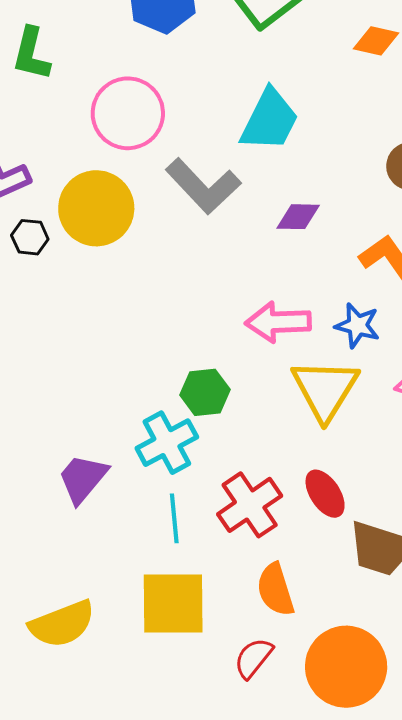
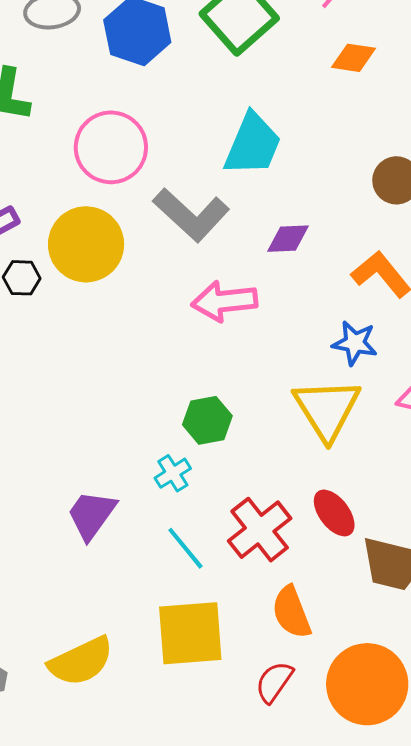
pink arrow: (278, 322) -> (224, 301), moved
cyan cross: (167, 443) -> (173, 473), size x0.6
cyan line: (174, 518) -> (185, 548), turned -30

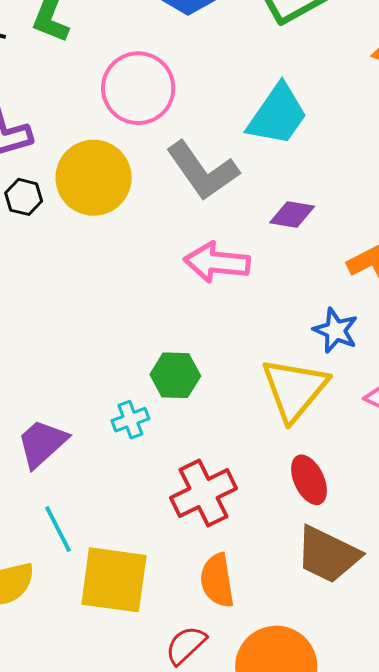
red ellipse: (334, 513) -> (309, 480), moved
cyan line: (185, 548) -> (58, 529), moved

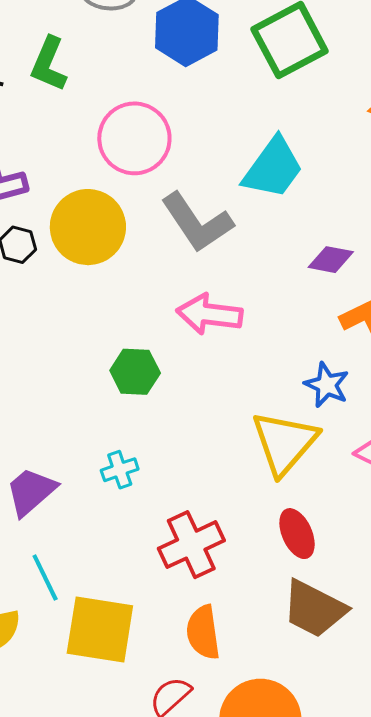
purple diamond: (292, 214) -> (331, 260), moved
green hexagon: (175, 375) -> (135, 372), moved

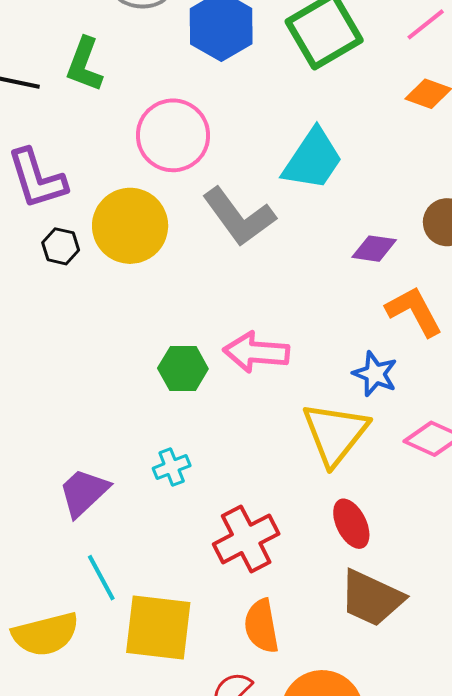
pink arrow: (209, 314) -> (256, 352), moved

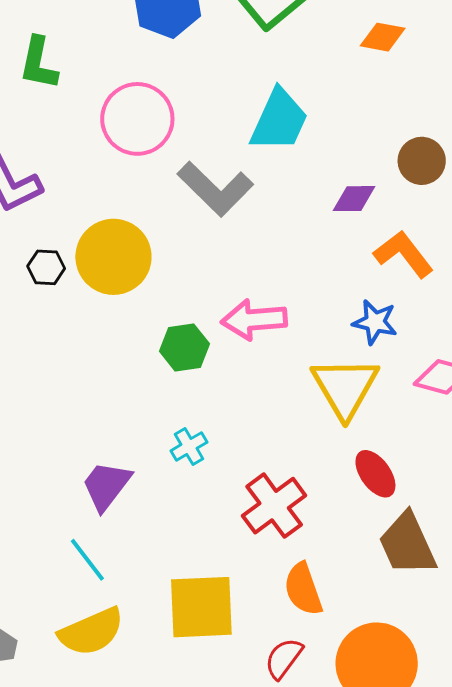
yellow circle: (130, 226) -> (113, 257), moved
black hexagon: (61, 246) -> (46, 267), moved
cyan line: (101, 578) -> (87, 560), moved
brown trapezoid: (372, 598) -> (407, 544), turned 50

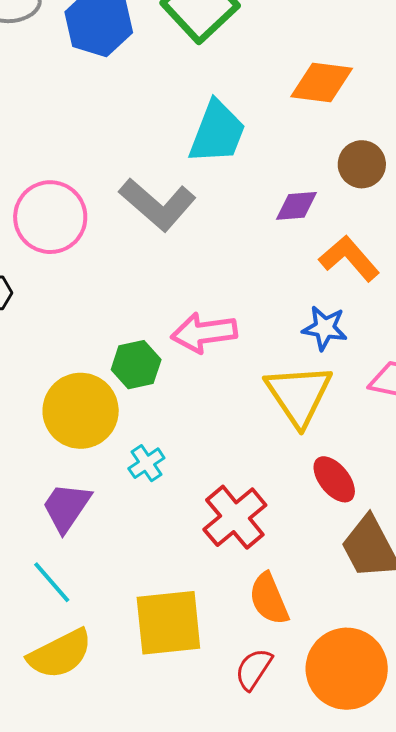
orange diamond: (383, 37) -> (322, 83), moved, size x1.4
pink circle: (137, 119) -> (50, 217), moved
yellow circle: (113, 257) -> (81, 411), moved

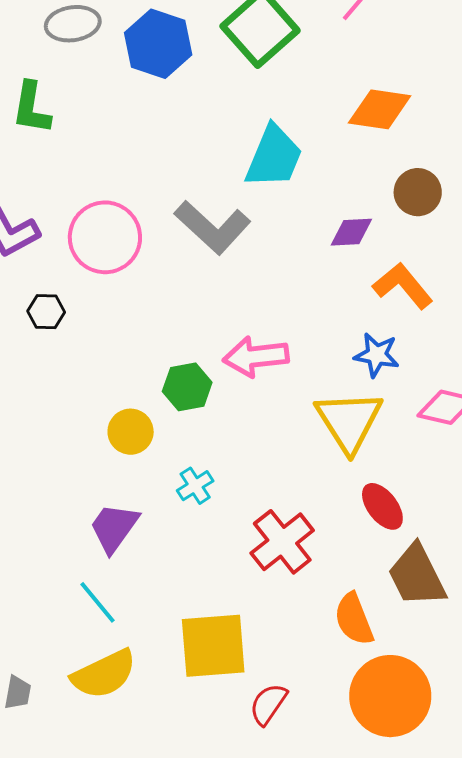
yellow circle: (81, 411) -> (131, 432), size x0.6
orange semicircle: (269, 599) -> (354, 619), moved
red semicircle: (254, 669) -> (268, 704), moved

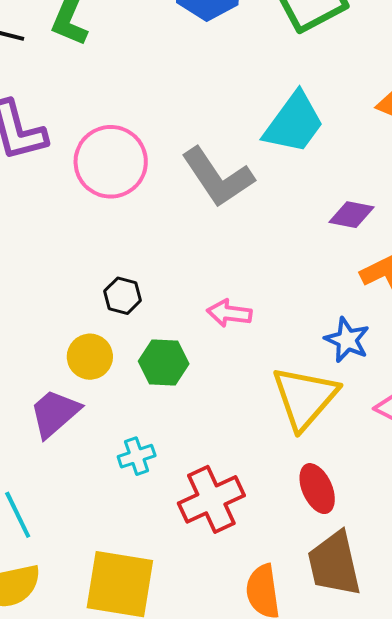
black hexagon: (46, 312) -> (123, 296), moved
pink arrow: (256, 357) -> (229, 313), size x0.7
green hexagon: (187, 387) -> (164, 363), moved
cyan cross: (195, 486) -> (137, 456), moved
purple trapezoid: (114, 528) -> (55, 413), moved

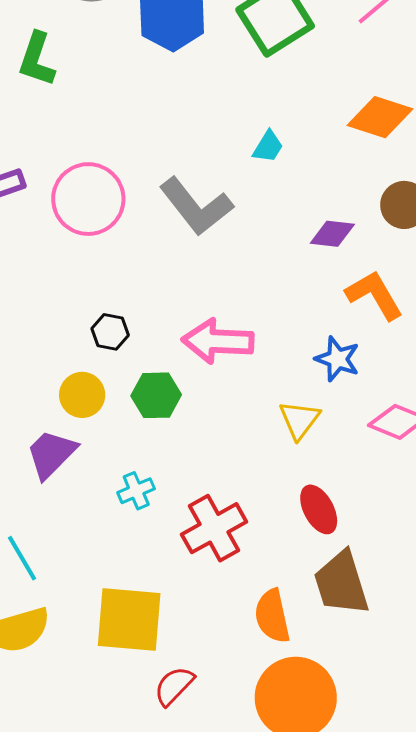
cyan trapezoid: (294, 123) -> (268, 147), size x0.5
pink arrow: (229, 313) -> (218, 341), size x1.6
yellow triangle: (305, 398) -> (299, 420), size x0.6

